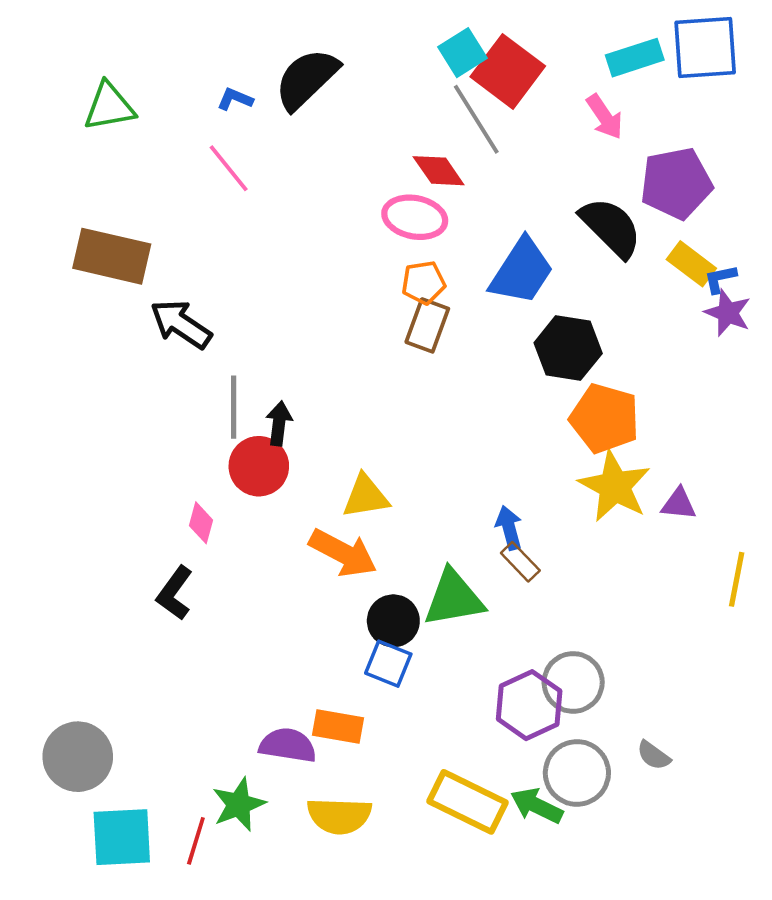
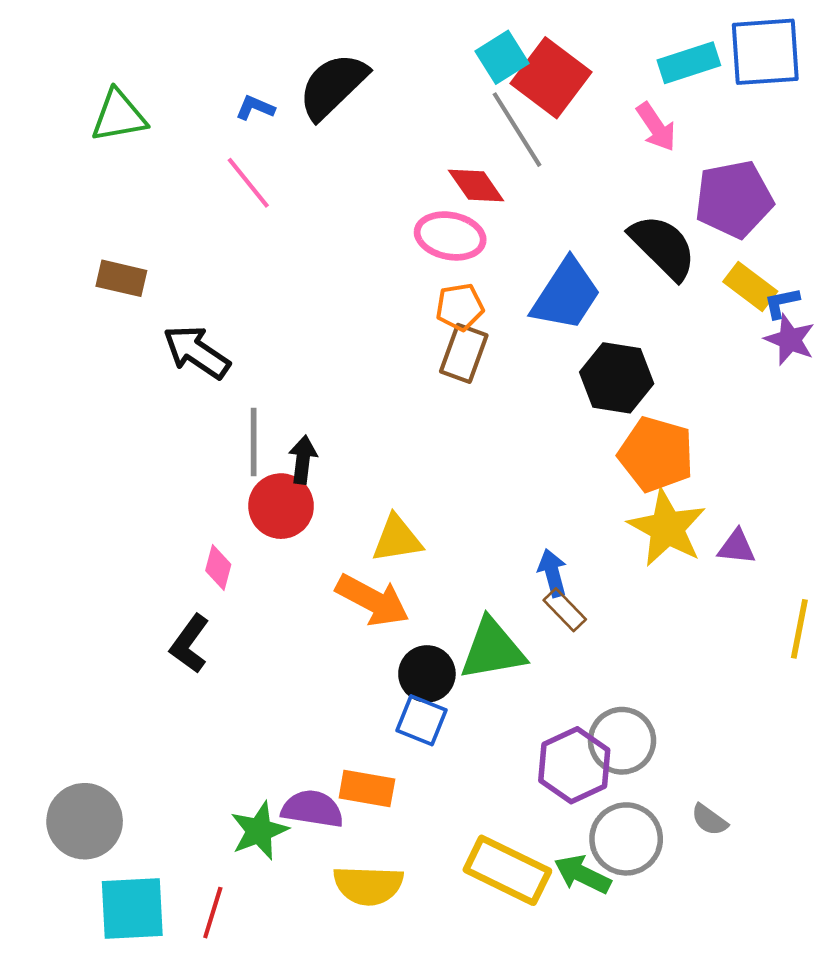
brown rectangle: (112, 256) -> (121, 278), size x0.6
green star: (239, 804) -> (259, 831), moved

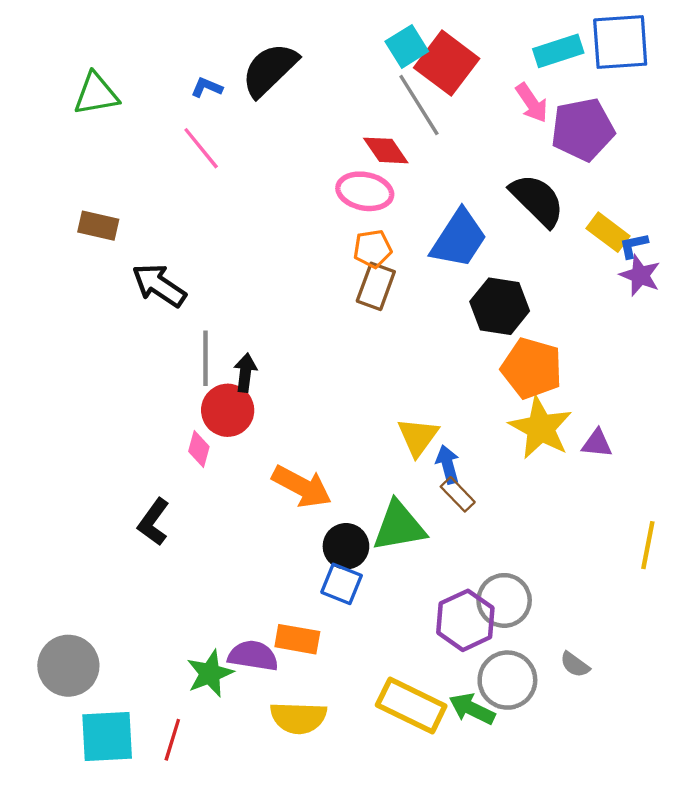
purple pentagon: (734, 199) -> (583, 129), moved
yellow triangle: (397, 539) -> (418, 437), moved, turned -45
pink diamond: (218, 567) -> (199, 449), moved
yellow line: (799, 629) -> (648, 545), moved

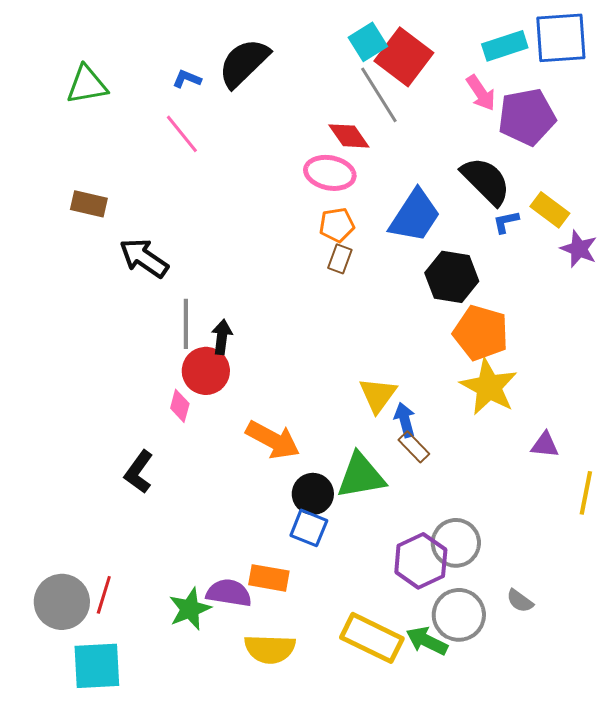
blue L-shape: (633, 245) -> (506, 222), moved
brown rectangle: (376, 286) -> (340, 259), size x0.7
purple triangle: (597, 443) -> (545, 445), moved
red line: (172, 740) -> (104, 595), moved

